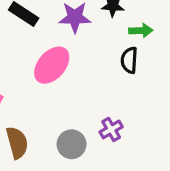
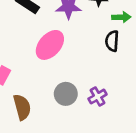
gray circle: (72, 144) -> (66, 94), moved

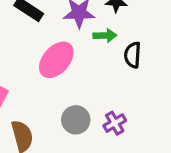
green arrow: (121, 17) -> (105, 35), moved

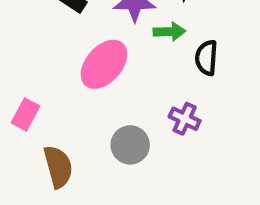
purple cross: (115, 123) -> (185, 119), moved, turned -35

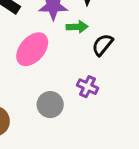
black semicircle: (206, 58) -> (102, 45), turned 35

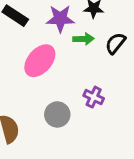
black semicircle: (102, 45) -> (115, 43), moved

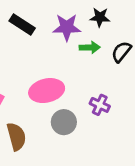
pink ellipse: (40, 61) -> (47, 91), moved, turned 36

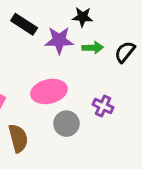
black star: (100, 17) -> (83, 17), moved
purple star: (67, 27) -> (59, 40), moved

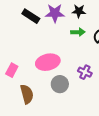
black star: (83, 17) -> (79, 11), moved
purple star: (59, 40) -> (55, 13), moved

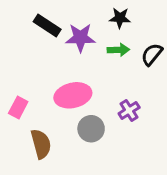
purple star: (55, 13) -> (80, 38), moved
purple cross: (85, 72) -> (129, 110), turned 32

